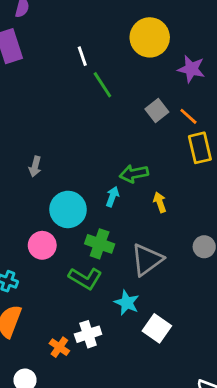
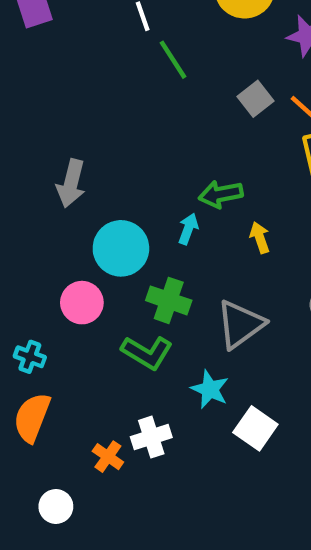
gray arrow: (35, 166) -> (71, 183), size x1.5

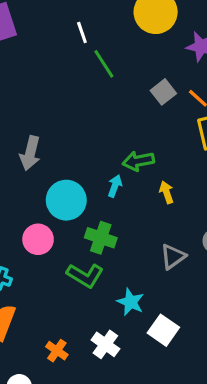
gray triangle: (240, 324) -> (173, 257), moved, size x0.7
white cross: (151, 437) -> (105, 344), moved, turned -36

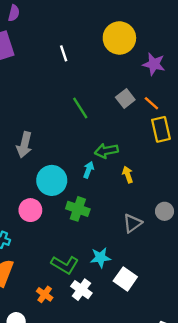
green line: (104, 64) -> (80, 108), moved
green L-shape: (85, 275) -> (65, 265), moved
cyan star: (131, 302) -> (100, 258), turned -30

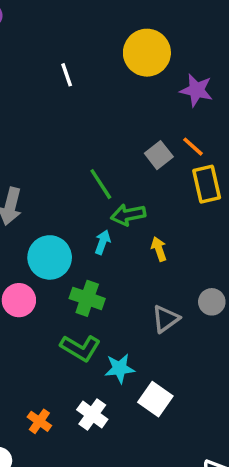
gray square: (125, 99) -> (159, 155), moved
green line: (80, 108) -> (101, 184), moved
green L-shape: (65, 265) -> (80, 348), moved

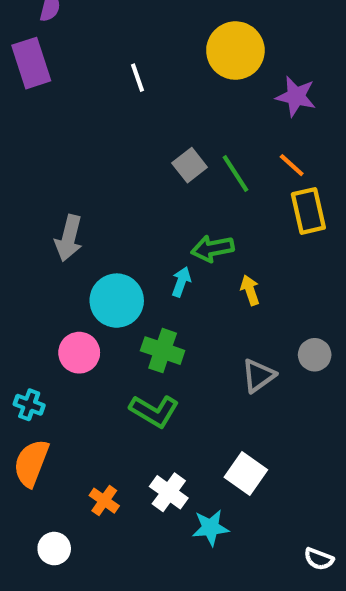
gray square: (159, 155) -> (190, 165), moved
green line: (101, 184) -> (235, 173), moved
cyan star: (120, 368) -> (210, 528), moved

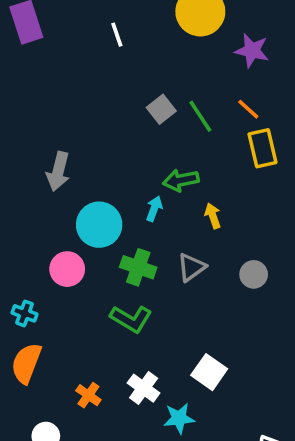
gray circle: (315, 355) -> (254, 274), moved
gray triangle: (258, 376) -> (191, 267), moved

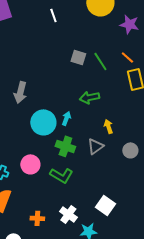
gray square: (161, 109) -> (78, 57), turned -35
cyan arrow: (154, 209) -> (66, 118), moved
yellow arrow: (213, 216) -> (108, 126), moved
pink circle: (67, 269) -> (30, 164), moved
orange cross: (88, 395) -> (37, 218), turned -32

